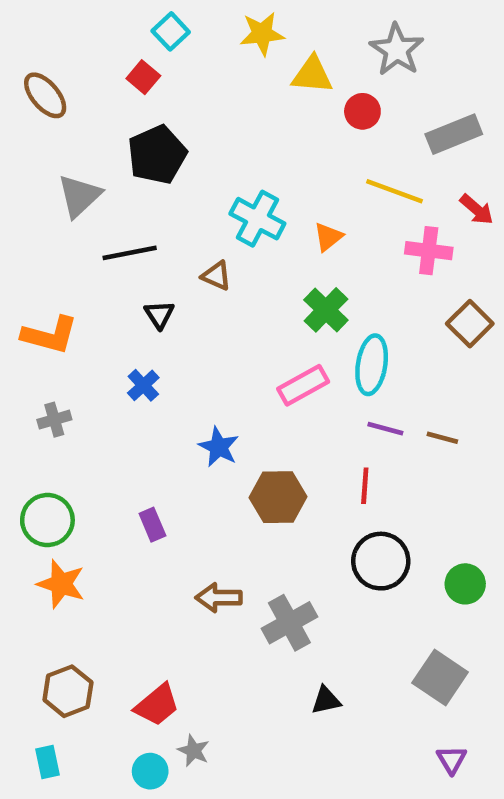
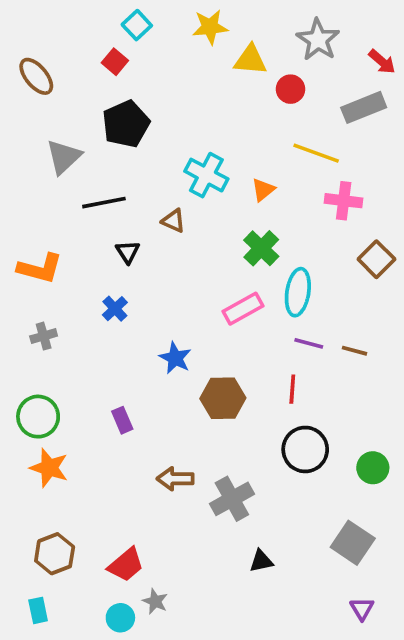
red arrow: (477, 210) -> (382, 62), moved

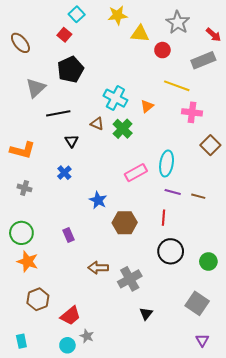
green cross: (261, 248) -> (123, 129), moved
gray cross: (44, 336) -> (25, 188), turned 32
brown hexagon: (55, 554) -> (38, 299), moved
black triangle: (261, 561) -> (146, 314), turned -40

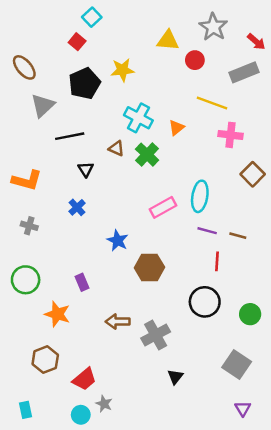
yellow star: (117, 15) -> (122, 70), moved
brown ellipse: (20, 43) -> (24, 67), moved
red line: (163, 218) -> (217, 261), moved
orange star: (28, 262) -> (57, 314), moved

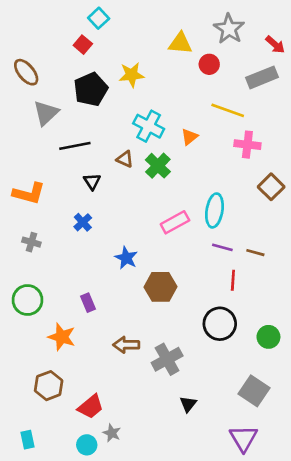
purple triangle: (243, 409) -> (243, 438), moved, size x1.6

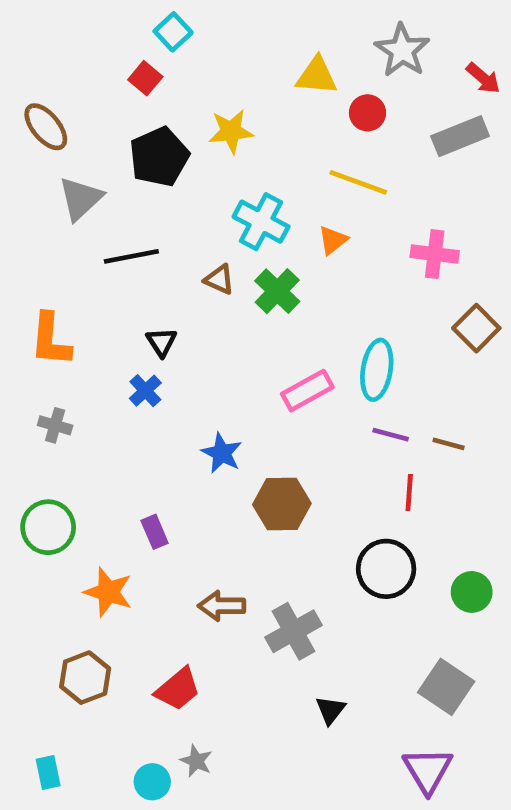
yellow line: (228, 110) -> (358, 182), moved
black triangle: (92, 181) -> (162, 342), moved
orange L-shape: (29, 193) -> (50, 340), turned 80
red trapezoid: (91, 407) -> (178, 689), moved

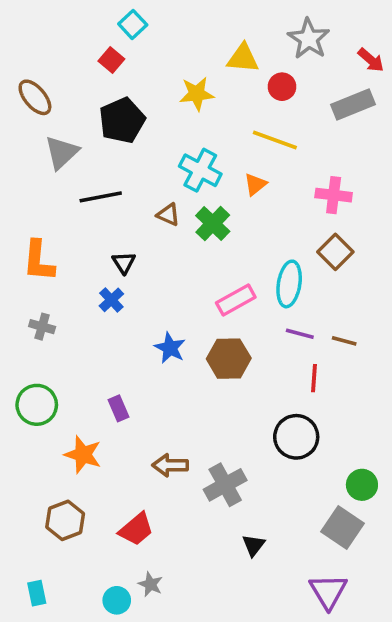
yellow star: (231, 131) -> (197, 94), moved
brown square: (476, 328) -> (335, 252), moved
brown hexagon: (282, 504) -> (229, 359), moved
green circle: (472, 592) -> (362, 485), moved

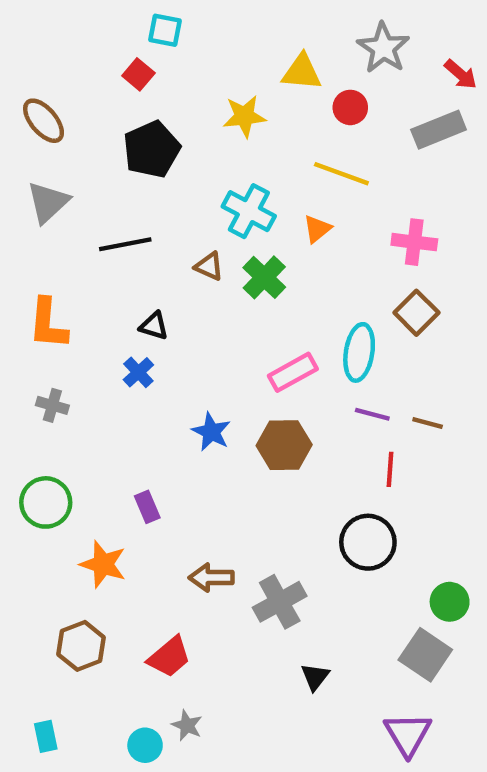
cyan square: (133, 24) -> (165, 30), turned -36
gray triangle: (62, 152) -> (48, 202), moved
black triangle: (124, 263) -> (154, 326), turned -40

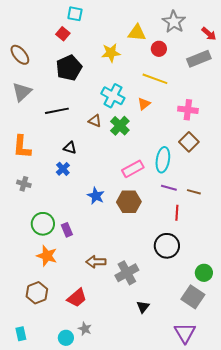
green circle: (46, 502) -> (43, 224), moved

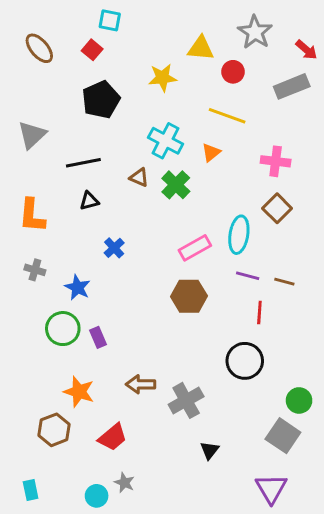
brown ellipse: (20, 55) -> (39, 48), moved
black triangle: (70, 148) -> (89, 201), moved, turned -32
blue cross: (63, 169) -> (114, 248), moved
blue star: (96, 196) -> (77, 287), moved
orange star: (47, 256) -> (79, 392), moved

